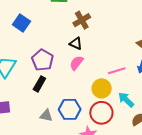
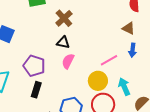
cyan arrow: (126, 100) -> (124, 87), turned 36

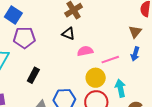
brown triangle: (128, 28) -> (135, 32), turned 32
pink semicircle: (68, 61) -> (85, 51), moved, turned 42
purple pentagon: (34, 66) -> (24, 38), moved, turned -30

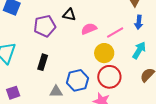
purple pentagon: (24, 38) -> (45, 26), moved
cyan arrow: (120, 88) -> (139, 50), moved, turned 54

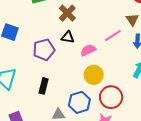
pink line: (115, 32) -> (113, 36), moved
yellow circle: (104, 53) -> (94, 75), moved

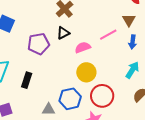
black triangle: (68, 37) -> (63, 33), turned -40
black rectangle: (44, 86) -> (27, 80), moved

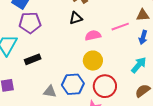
brown triangle: (129, 20) -> (143, 15), turned 48
purple pentagon: (39, 44) -> (30, 23), moved
black rectangle: (27, 80) -> (33, 59), turned 42

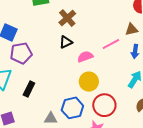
black rectangle: (33, 59) -> (29, 89), turned -35

